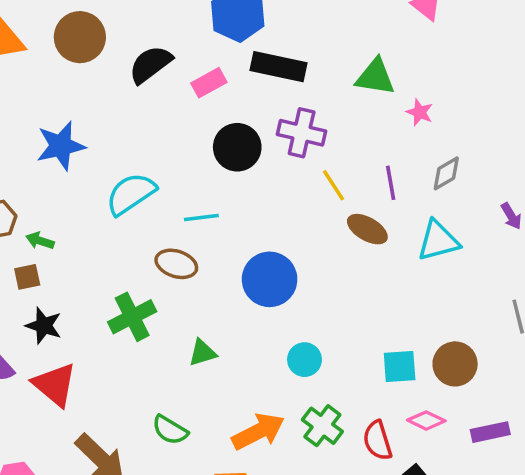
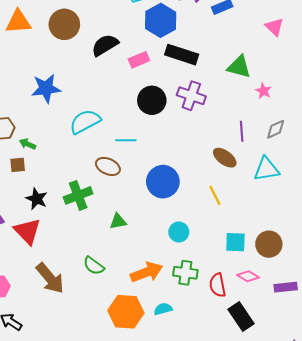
yellow line: (334, 185) -> (215, 195), moved
black star: (44, 326) -> (37, 199), moved
green cross: (322, 426) -> (185, 273), turned -35

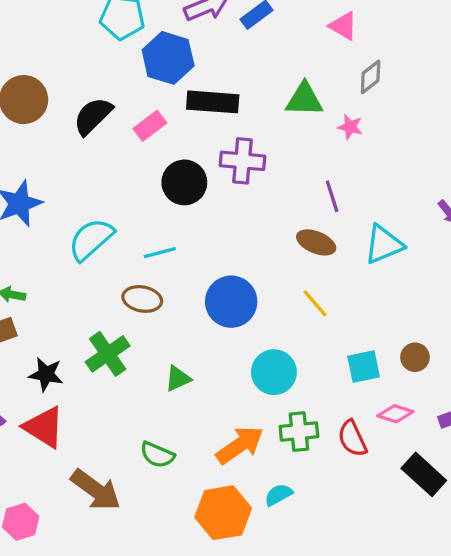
gray diamond: (276, 129) -> (371, 77), moved
cyan circle: (179, 232) -> (274, 372), size x1.4
brown circle: (269, 244) -> (415, 357), size x0.7
black rectangle: (241, 316) -> (424, 474), moved

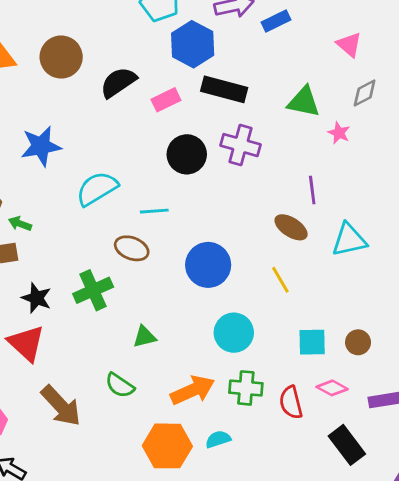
green triangle: (178, 379) -> (144, 337), moved

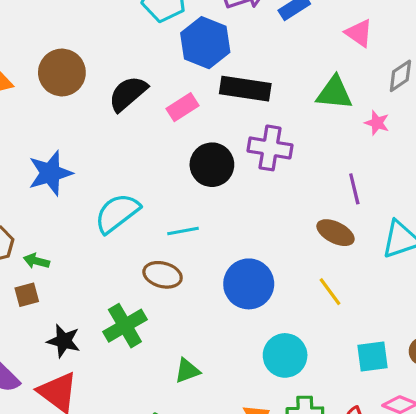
pink triangle: (349, 45) -> (359, 33), moved

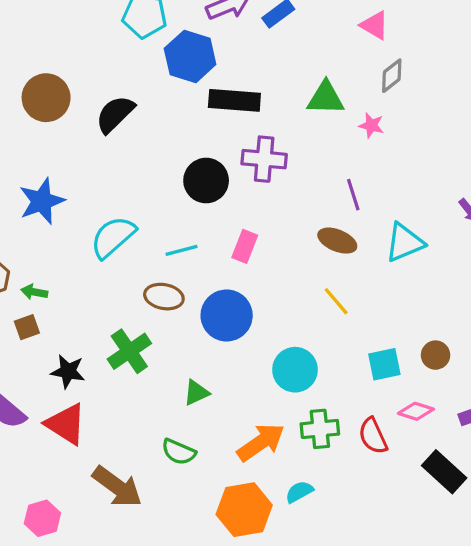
pink triangle: (359, 33) -> (375, 25), moved
pink rectangle: (183, 107) -> (245, 246), moved, turned -32
blue circle: (249, 284) -> (227, 315), moved

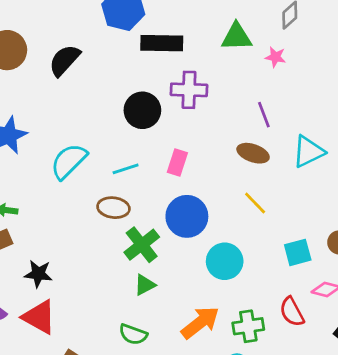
blue circle: (227, 315) -> (187, 216), moved
green cross: (129, 351) -> (142, 245), moved
green cross: (320, 429) -> (248, 326), moved

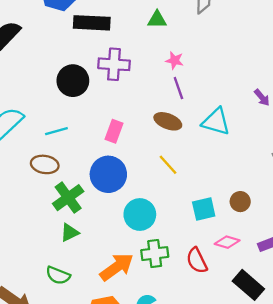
green triangle: (237, 37) -> (157, 19), size x0.7
pink star: (275, 57) -> (175, 60), moved
cyan triangle: (308, 152) -> (216, 122), turned 40
pink rectangle: (177, 162) -> (114, 131), moved
green cross: (248, 326) -> (155, 254), moved

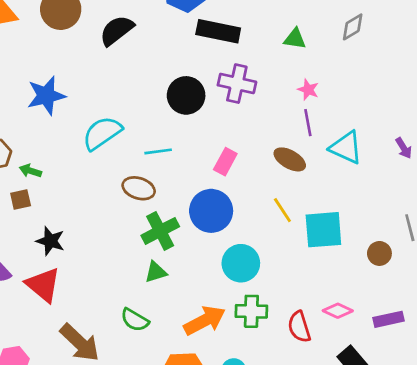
cyan triangle: (216, 122) -> (346, 148), moved
brown circle: (240, 202) -> (379, 253), moved
cyan square: (204, 209) -> (323, 230), moved, size x1.4

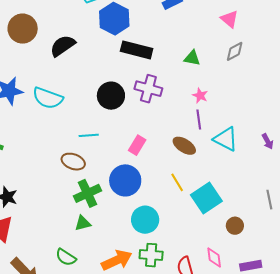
cyan semicircle: (102, 133) -> (48, 98), moved, turned -128
cyan square: (323, 230) -> (206, 198), turned -32
brown circle: (379, 253) -> (235, 226), moved
pink diamond: (338, 311) -> (214, 258), turned 55

